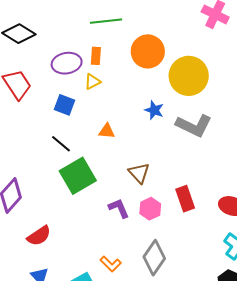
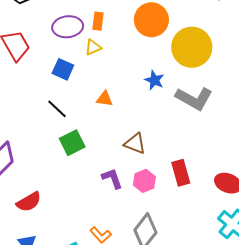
brown triangle: (139, 173) -> (135, 144), turned -30
green square: (78, 176) -> (72, 143), size x0.7

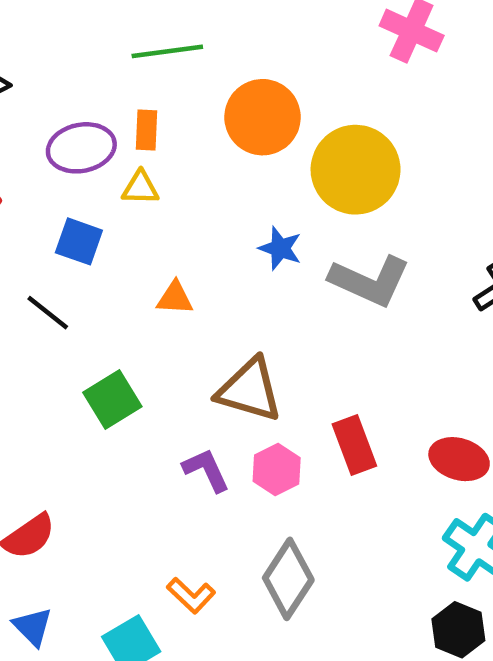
yellow triangle: (93, 47) -> (140, 188), turned 30
black line: (57, 109) -> (48, 313), moved
brown triangle: (135, 144) -> (250, 390), size x1.4

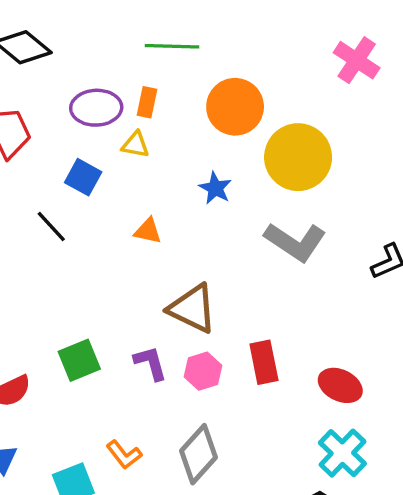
blue star: (280, 248) -> (215, 188), moved
green square: (112, 399) -> (79, 360), moved

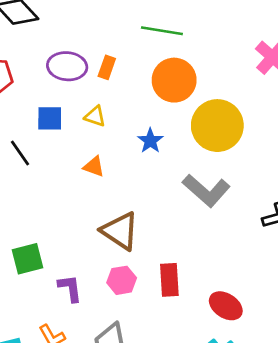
green line: (172, 46) -> (162, 31), moved
yellow triangle: (135, 145) -> (95, 116), moved
blue square: (83, 177) -> (50, 118), turned -36
purple L-shape: (150, 363) -> (70, 288), moved

